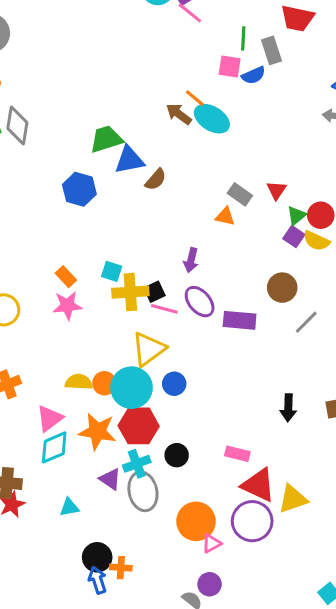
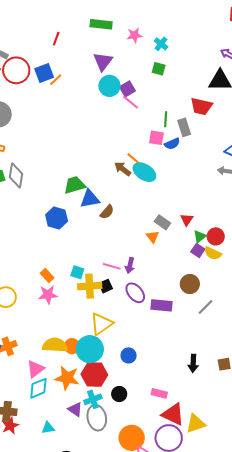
orange triangle: (225, 216) -> (153, 237), turned 40
pink line: (164, 309) -> (112, 266), moved
yellow semicircle: (79, 382) -> (55, 345), size x1.4
blue circle: (174, 384) -> (129, 355), moved

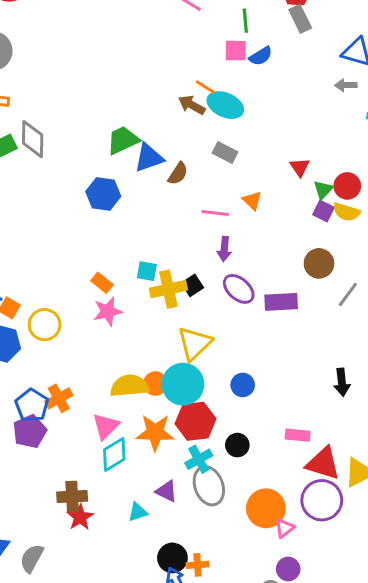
gray rectangle: (184, 127) -> (300, 19), moved
gray rectangle: (162, 222) -> (225, 152), moved
pink line: (112, 266) -> (215, 213), moved
purple triangle: (75, 409) -> (166, 491), moved

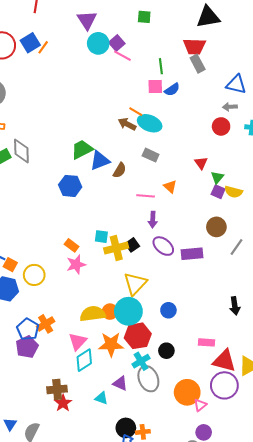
red circle: (347, 186) -> (221, 126), moved
cyan triangle: (138, 512) -> (101, 398), turned 40

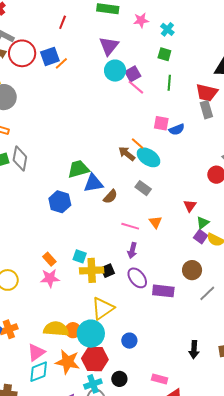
green line: (161, 66) -> (169, 83), moved

